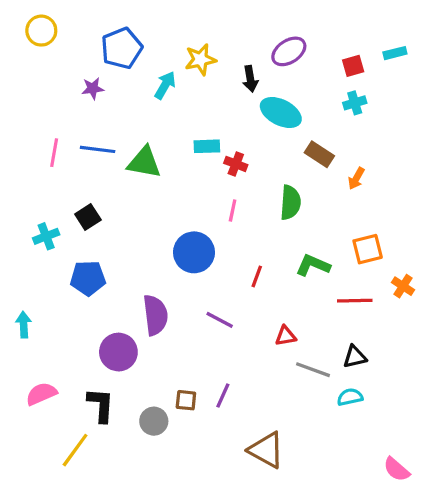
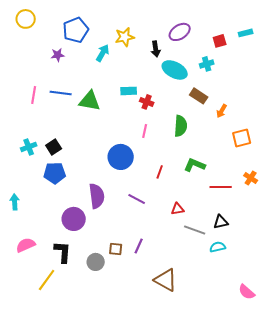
cyan cross: (355, 103) -> (207, 64), moved
black square: (88, 217) -> (54, 147), moved
orange square: (368, 249) -> (242, 138), moved

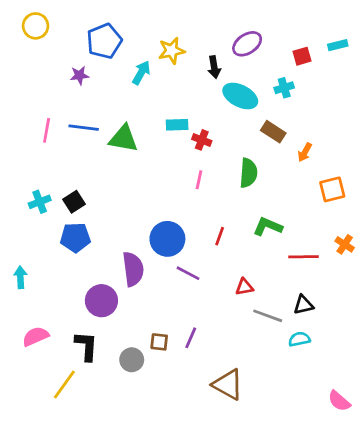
blue circle: (121, 157) -> (167, 239), moved

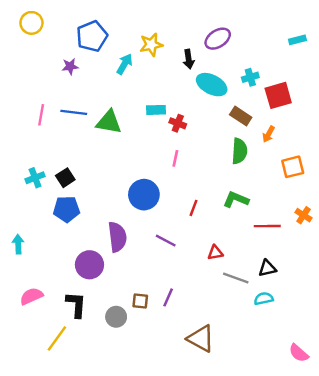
red square: (302, 56) -> (278, 95), moved, size x1.6
green semicircle: (248, 173) -> (239, 151), moved
blue circle: (167, 239) -> (144, 195), moved

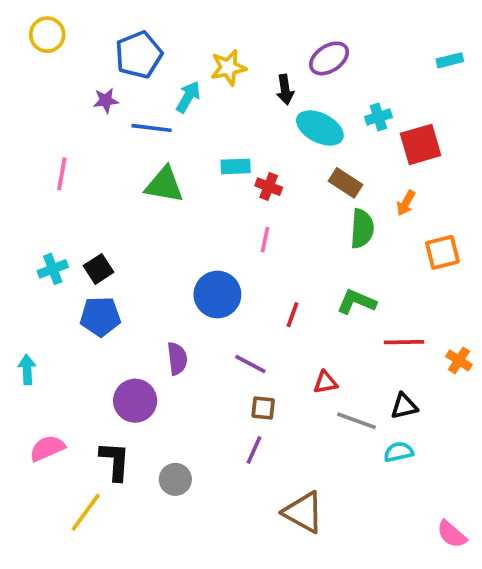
blue line: (74, 112) -> (152, 128), moved
brown rectangle: (241, 116) -> (346, 183), moved
orange cross: (304, 215) -> (459, 360), moved
purple semicircle: (117, 237) -> (177, 359), size x0.7
brown square: (140, 301) -> (263, 408), moved

